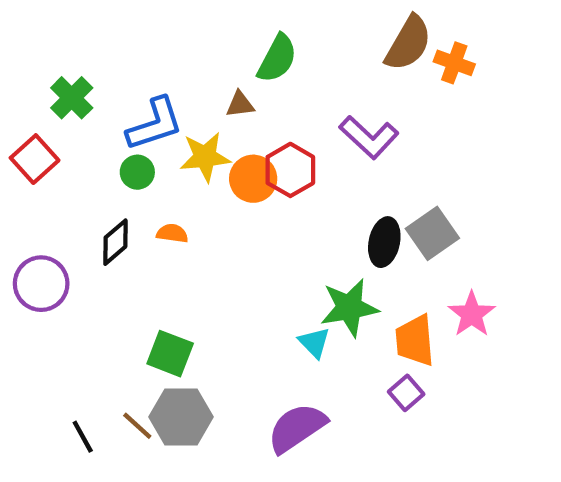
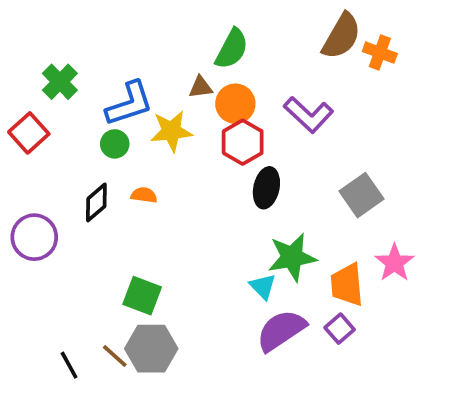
orange circle: (253, 179) -> (235, 104), moved
black ellipse: (384, 242) -> (266, 188), moved
purple semicircle: (297, 428) -> (281, 330), moved

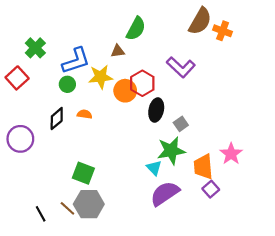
orange circle: (235, 104) -> (125, 91), moved
gray square: (362, 195) -> (181, 124), moved, size x0.6
purple square: (340, 329) -> (211, 189), moved

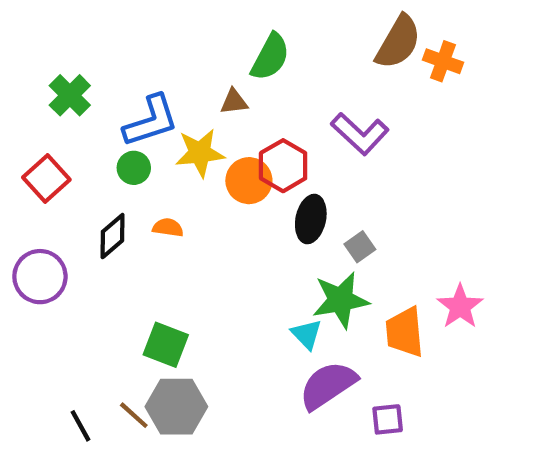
red square: (17, 78) -> (46, 178), moved
purple square: (211, 189) -> (388, 419), moved, turned 35

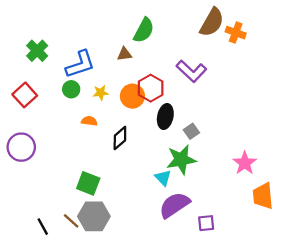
yellow star: (200, 153) -> (101, 93), moved, size x0.6
black diamond: (112, 236) -> (120, 138), moved
orange trapezoid: (405, 332) -> (263, 196), moved

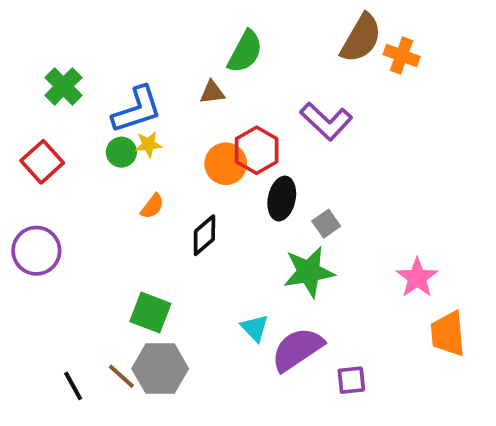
yellow star: (101, 93) -> (148, 144), moved
orange semicircle: (89, 121) -> (152, 206), turned 119
cyan triangle: (163, 178) -> (255, 328), moved

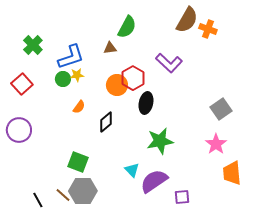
gray square: (326, 224) -> (221, 109), moved, size x1.5

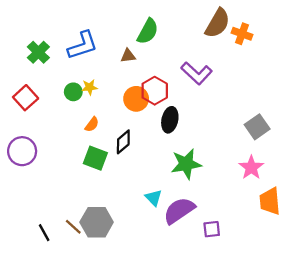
blue L-shape: (71, 57) -> (83, 45), moved
green square: (78, 162) -> (95, 158), moved

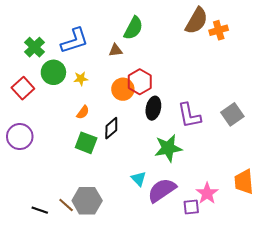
orange cross: (242, 34) -> (219, 30), turned -36
purple L-shape: (197, 73) -> (189, 115), moved, turned 36
green circle: (73, 92) -> (53, 72), moved, size x1.5
pink star: (251, 167) -> (207, 193), moved
black line: (44, 233) -> (40, 210), turned -42

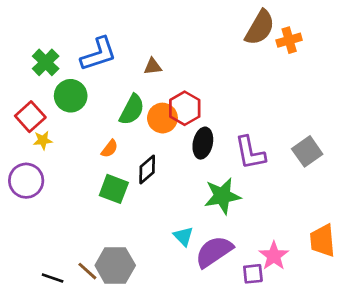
green semicircle: (133, 28) -> (132, 110), moved
yellow star: (81, 79) -> (43, 140), moved

